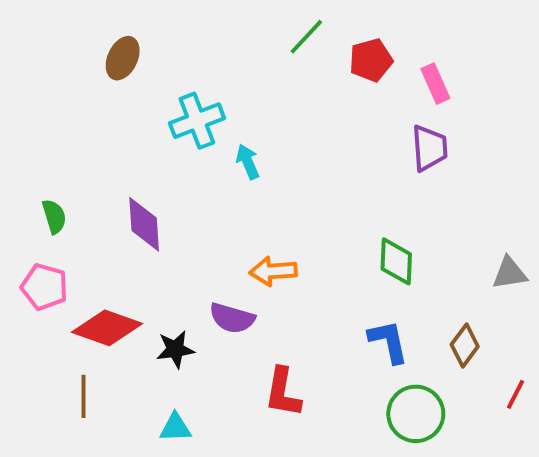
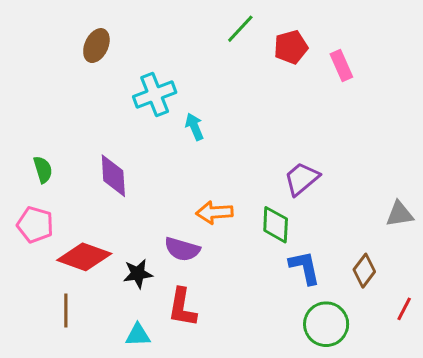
purple trapezoid: (429, 148) -> (302, 179), moved, turned -126
green diamond: (396, 261) -> (276, 225), moved
red L-shape: (283, 392) -> (182, 307), moved

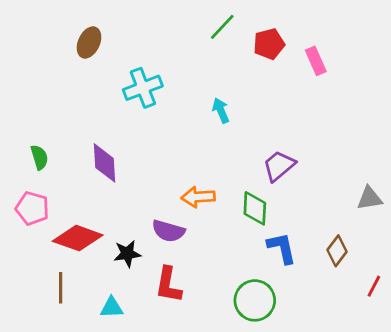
cyan arrow: (194, 127) -> (221, 110), moved
green circle: (326, 324) -> (255, 300), moved
cyan triangle: (138, 335) -> (112, 308), moved

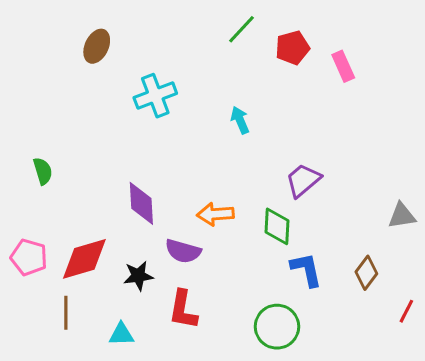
purple diamond: (105, 163) -> (141, 203), moved
pink pentagon: (32, 208) -> (29, 257), moved
red diamond: (78, 238) -> (84, 259), turned -36

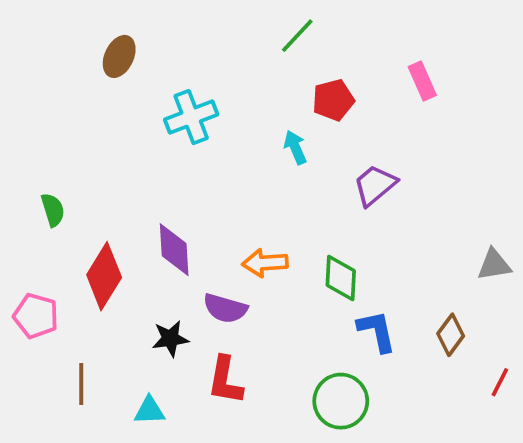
red pentagon: (292, 48) -> (333, 100), moved
purple trapezoid: (303, 180) -> (375, 185), moved
red diamond: (84, 259) -> (104, 276), moved, turned -42

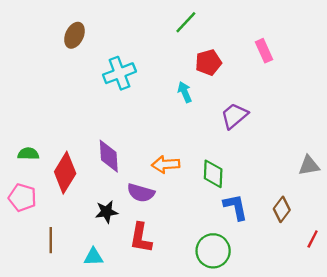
green semicircle: (53, 210) -> (28, 154), moved, turned -72

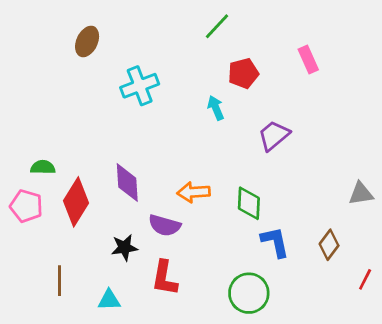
green semicircle: (28, 154) -> (43, 167), moved
pink pentagon: (22, 198) -> (26, 206), moved

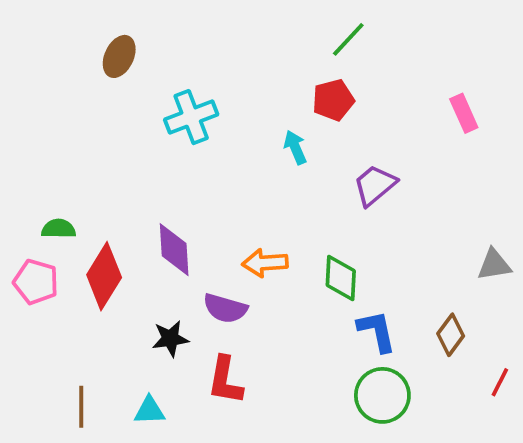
green line: (217, 26) -> (348, 39), moved
pink rectangle: (308, 59) -> (464, 113), moved
brown line: (59, 281) -> (81, 407), moved
green circle: (249, 293) -> (382, 395), moved

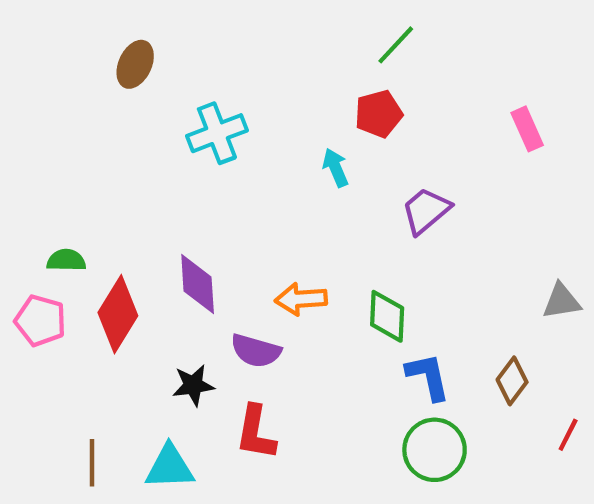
cyan triangle: (149, 411) -> (170, 467), size x1.4

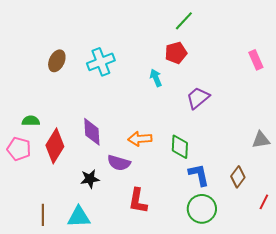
brown ellipse: (135, 64) -> (57, 61), moved
pink rectangle: (527, 129) -> (256, 60), moved
red L-shape: (256, 433) -> (138, 201), moved

